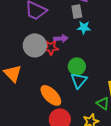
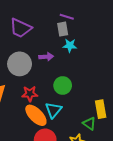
red star: (51, 47) -> (30, 94), moved
cyan triangle: (79, 80) -> (53, 110), moved

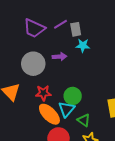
purple line: (67, 17) -> (61, 24), moved, turned -48
green circle: (63, 86) -> (73, 96), moved
green triangle: (89, 123) -> (84, 120), moved

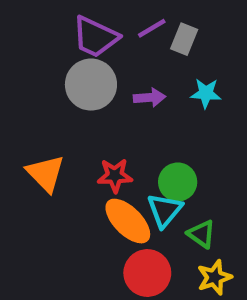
gray rectangle: (76, 29) -> (184, 39), turned 32
cyan star: (83, 45) -> (206, 93), moved
gray circle: (33, 64) -> (91, 85), moved

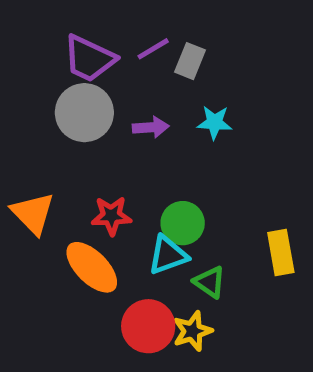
cyan triangle: (165, 210) -> (168, 255), turned 30
orange ellipse: (128, 221) -> (92, 267), moved
yellow star: (214, 277) -> (192, 331), moved

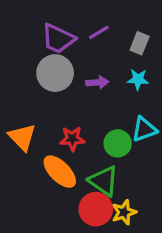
gray rectangle: (190, 61) -> (140, 43), moved
cyan triangle: (168, 255) -> (144, 129), moved
green triangle: (210, 282) -> (104, 181), moved, size x1.5

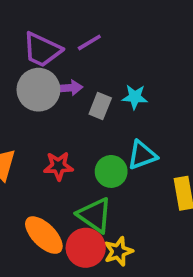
gray rectangle: (140, 43) -> (100, 106), moved
purple arrow: (97, 82) -> (69, 88), moved
orange ellipse: (60, 172) -> (44, 235), moved

